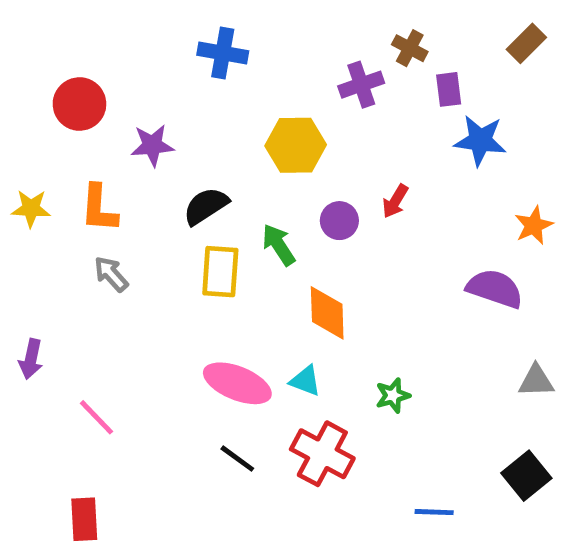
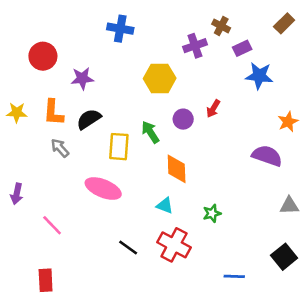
purple rectangle: (449, 89) -> (242, 48), turned 72
black semicircle: (206, 206) -> (89, 119), moved
pink ellipse: (237, 383) -> (103, 189), moved

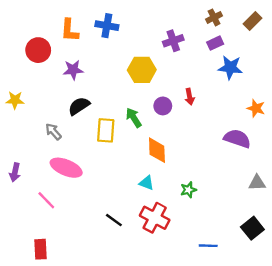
brown cross: (221, 26) -> (214, 17), moved, turned 35
red arrow: (213, 109) -> (190, 97), turned -42
orange L-shape: (53, 113) -> (70, 30), moved
orange star: (288, 122) -> (256, 108), turned -30
pink ellipse: (103, 189) -> (66, 168), moved

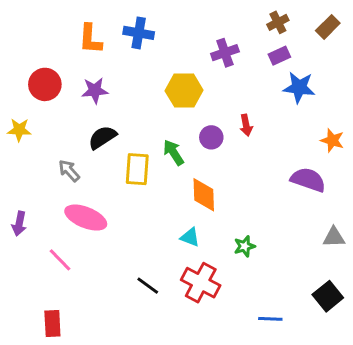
red circle: (38, 50) -> (45, 84), moved

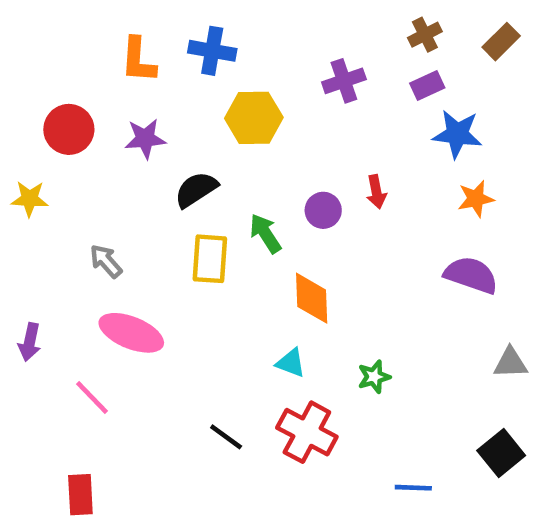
yellow hexagon: (184, 90) -> (254, 118), moved
black semicircle: (102, 137) -> (196, 189), moved
orange star: (332, 140) -> (476, 199), moved, turned -30

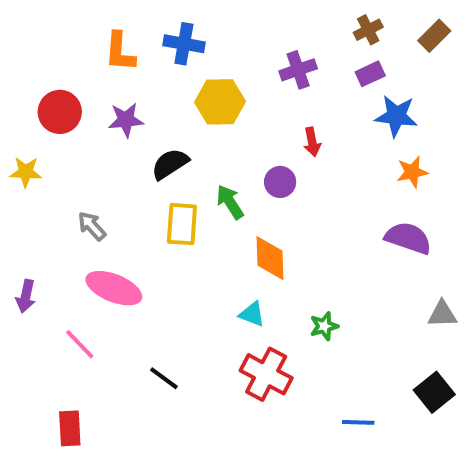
red arrow: (376, 192) -> (312, 142), moved
black line: (226, 437) -> (164, 378), moved

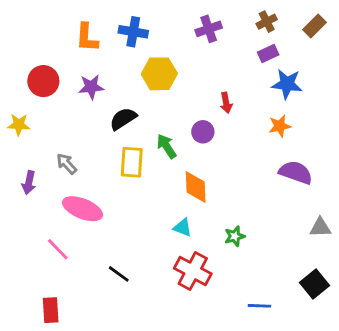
purple cross: (298, 70) -> (209, 29), moved
orange star: (412, 172) -> (280, 126), moved
purple arrow: (26, 296) -> (29, 183), moved

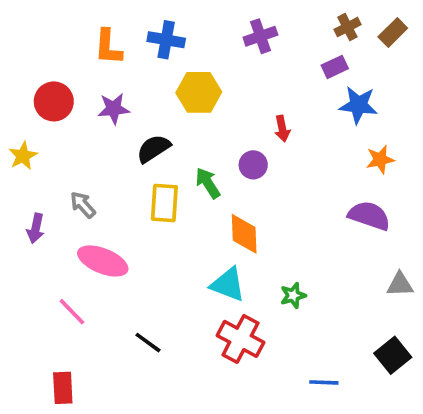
brown cross: (267, 22) -> (347, 27), moved
yellow star: (19, 125) -> (23, 156), turned -30
orange star: (280, 126) -> (380, 159), moved
cyan triangle: (183, 228) -> (228, 285), size x1.5

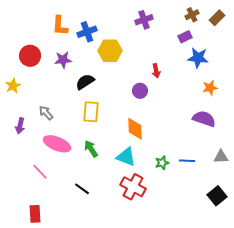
blue cross: (166, 40) -> (87, 32), moved, turned -30
green arrow: (208, 183) -> (91, 149), moved
blue line: (324, 382) -> (187, 161), moved

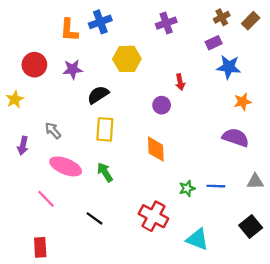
blue cross: (87, 32) -> (100, 22), moved
cyan triangle: (126, 157) -> (197, 239), moved

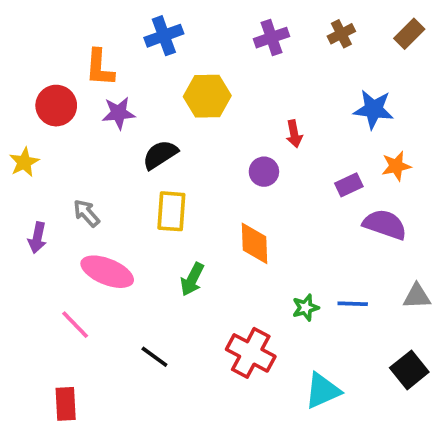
brown cross: (222, 17) -> (341, 34), moved
orange L-shape: (69, 30) -> (100, 68), moved
purple rectangle: (214, 43) -> (349, 185), moved
green arrow: (105, 172) -> (192, 279), moved, turned -120
cyan triangle: (197, 239) -> (322, 391), turned -45

